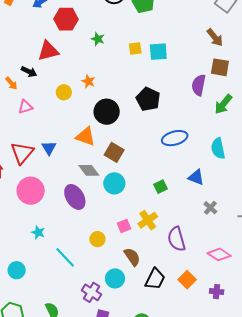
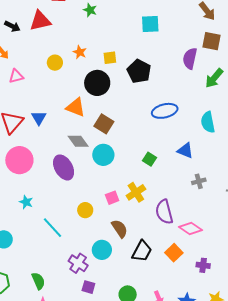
yellow square: (135, 49) -> (110, 58), moved
black arrow: (29, 72) -> (12, 26), moved
green square: (160, 187) -> (149, 159), turned -32
gray cross: (210, 208) -> (199, 181), turned 32
pink diamond: (219, 254) -> (191, 228), moved

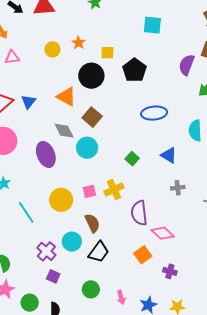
yellow circle: (85, 210) -> (61, 200), size x1.5
black trapezoid: (142, 251) -> (99, 252), moved

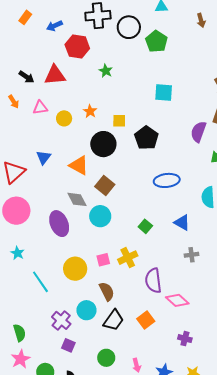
pink triangle: (12, 57) -> (40, 108), moved
blue triangle: (28, 102) -> (44, 157), moved
orange square: (143, 255) -> (146, 320), moved

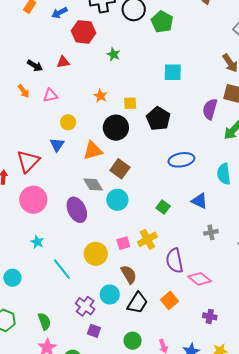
red triangle: (55, 75) -> (63, 62), size x0.6
yellow circle: (64, 118) -> (68, 122), moved
orange triangle: (79, 165) -> (93, 151), turned -40

